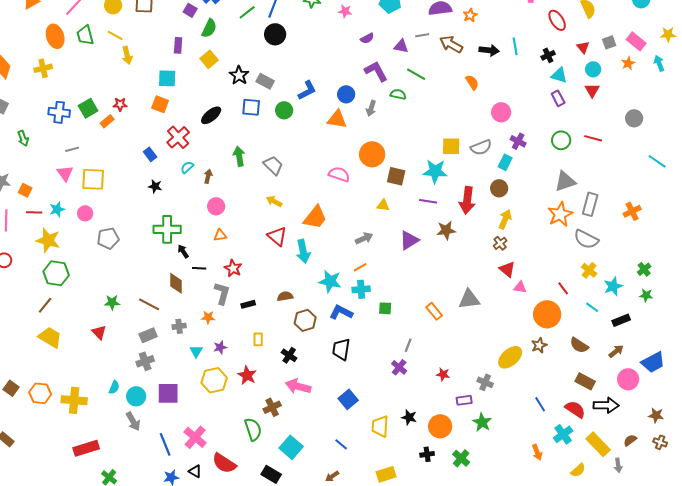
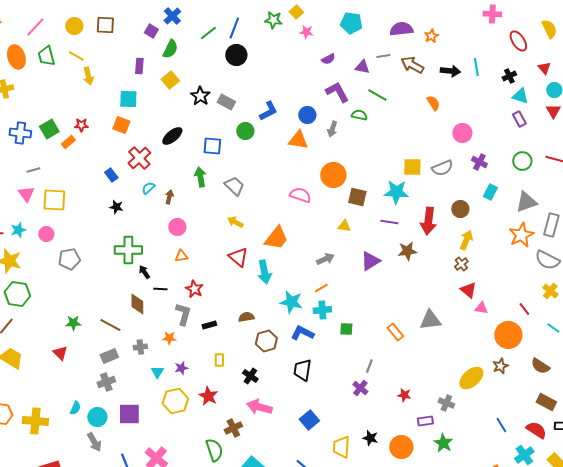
blue square: (251, 107) -> (212, 146), moved
cyan rectangle: (505, 162) -> (490, 192), moved

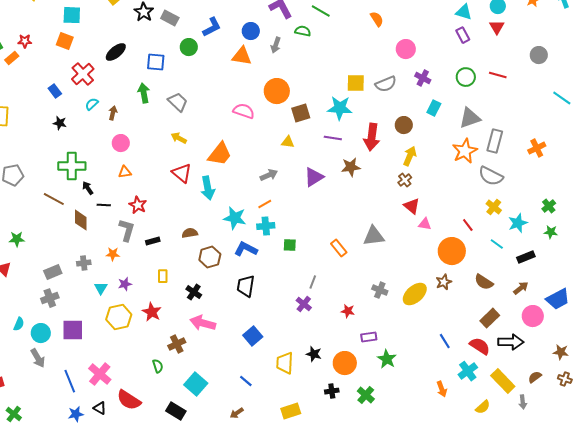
brown square: (357, 197) -> (301, 113), turned -30
brown line: (110, 325) -> (54, 199), moved
brown rectangle: (546, 402) -> (490, 318), turned -72
gray cross: (446, 403) -> (380, 290), moved
green semicircle: (214, 450) -> (158, 366), size x0.6

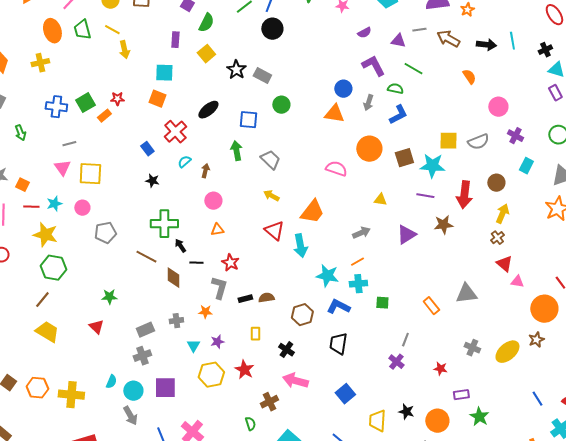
blue L-shape: (212, 27) -> (398, 115), moved
brown square: (301, 113) -> (404, 158), moved
brown semicircle: (190, 233) -> (266, 298), moved

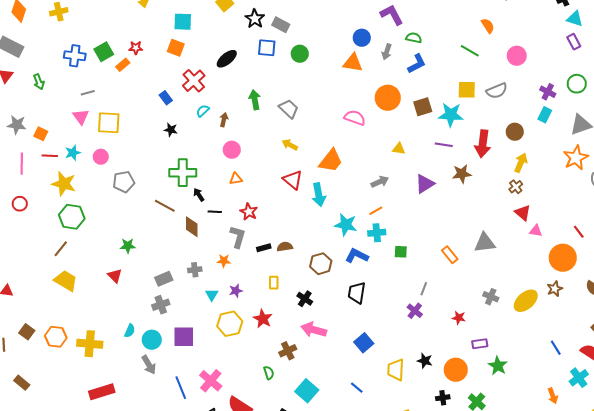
green line: (413, 69) -> (470, 51), moved
blue square: (248, 120) -> (267, 48), moved
purple cross: (515, 136) -> (548, 92), moved

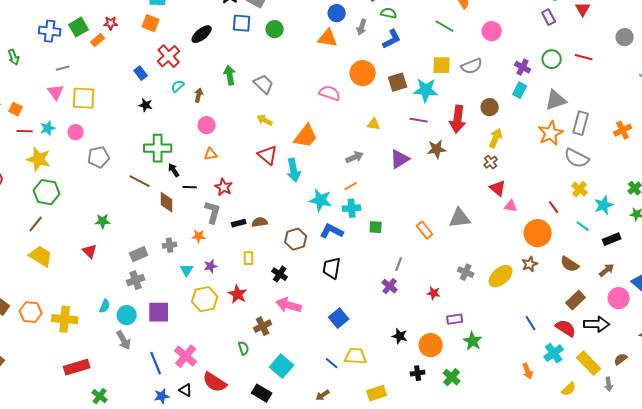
yellow trapezoid: (396, 370) -> (356, 356), moved, turned 90

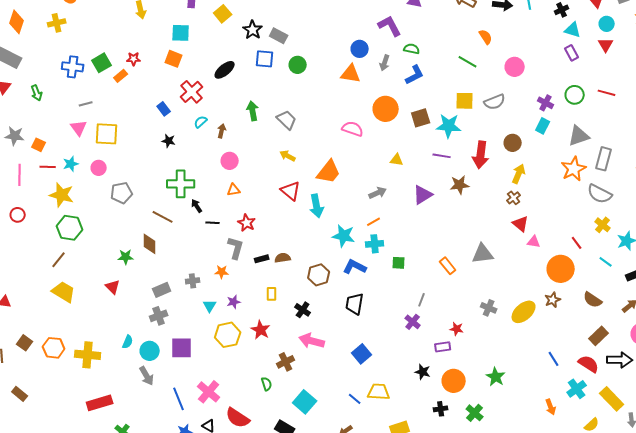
brown diamond: (167, 202) -> (150, 244), moved
purple rectangle: (455, 319) -> (443, 347), moved

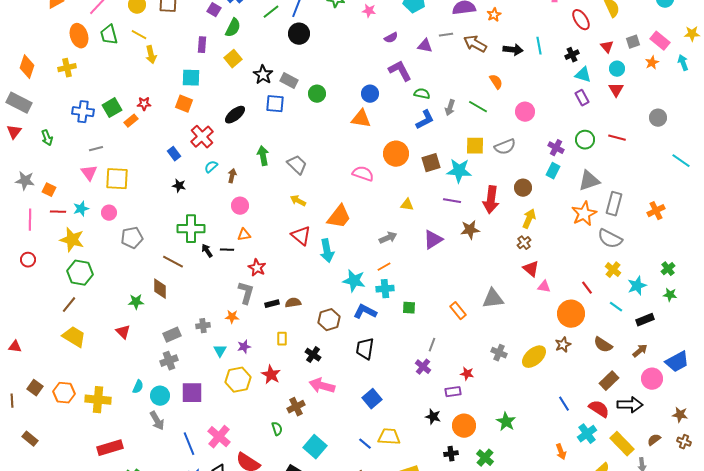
gray arrow: (385, 63) -> (450, 108), moved
green circle: (298, 65) -> (317, 94), moved
black line: (213, 223) -> (227, 250), moved

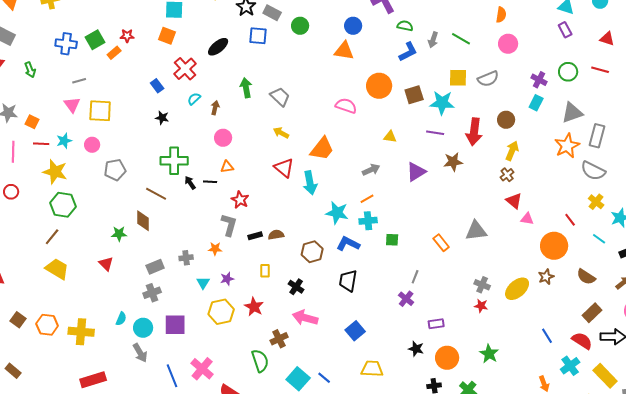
orange semicircle: (496, 82) -> (501, 15), moved, turned 42
red triangle: (616, 90) -> (607, 39), moved, turned -42
red star: (467, 374) -> (481, 306), moved
green semicircle: (277, 429) -> (260, 361), size x1.6
blue line: (365, 444) -> (324, 378), moved

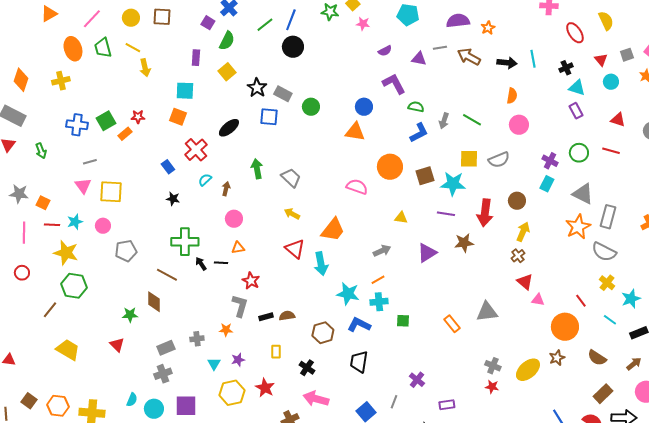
gray triangle: (572, 113) -> (583, 194), turned 45
brown line: (52, 237) -> (50, 310), moved
gray line: (415, 277) -> (394, 402), moved

